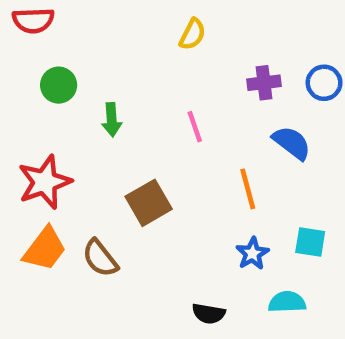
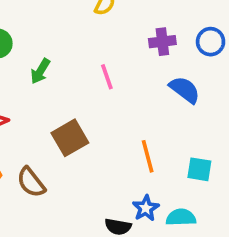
green arrow: (112, 120) -> (40, 71), turned 35
orange line: (248, 189) -> (148, 156), moved
blue star: (252, 254) -> (146, 208), moved

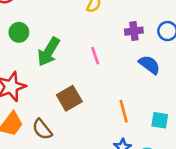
green arrow: (40, 71) -> (49, 52), size x1.6

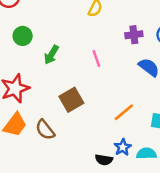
green arrow: (49, 52) -> (51, 55), size x0.7
orange line: (124, 111) -> (124, 112), turned 65

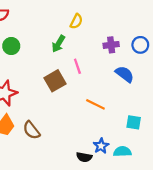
green arrow: (51, 55) -> (58, 44), moved
brown square: (71, 100) -> (55, 81), moved
orange line: (124, 112) -> (95, 104), moved, turned 66

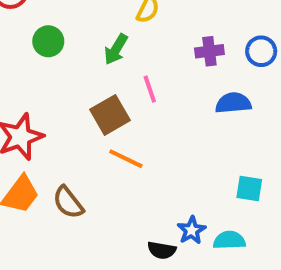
green circle: (11, 46) -> (48, 41), moved
blue semicircle: (125, 74) -> (233, 103), turned -42
orange line: (95, 104) -> (126, 159), moved

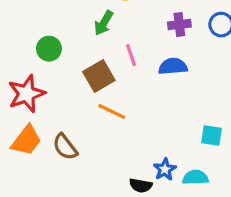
green circle: (48, 41) -> (49, 49), moved
blue semicircle: (233, 103) -> (173, 66), moved

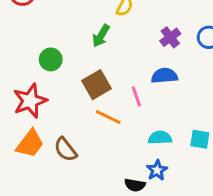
purple cross: (179, 25) -> (170, 37), turned -30
pink line: (131, 55) -> (136, 96), moved
cyan semicircle: (195, 177) -> (160, 138), moved

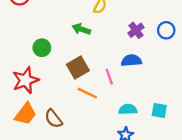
green arrow: (101, 36) -> (81, 29), turned 78

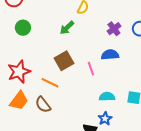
green arrow: (81, 29) -> (67, 28), turned -63
green circle: (42, 48) -> (23, 28), moved
orange line: (87, 93) -> (50, 83), moved

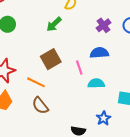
cyan semicircle: (107, 97) -> (96, 83), moved
brown semicircle: (43, 105) -> (40, 106), moved
blue star: (105, 119) -> (104, 118), moved

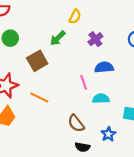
purple cross: (104, 25) -> (95, 39), moved
brown square: (51, 59) -> (37, 61), moved
brown semicircle: (40, 106) -> (76, 123), moved

